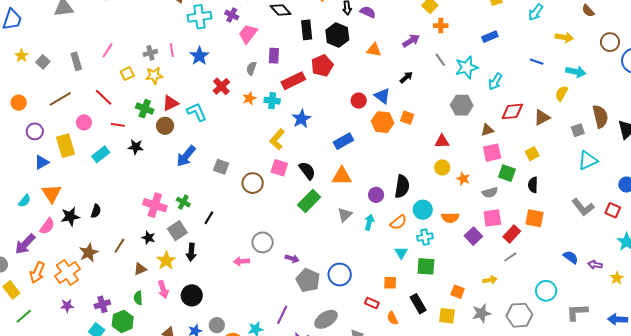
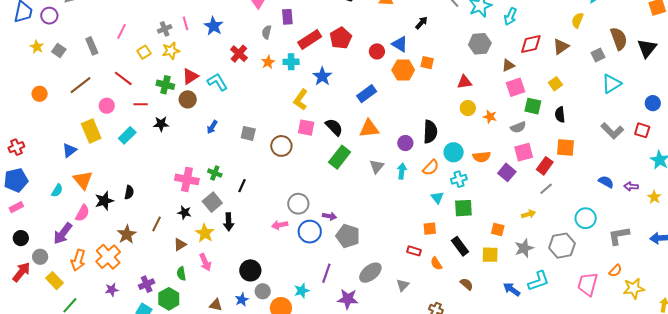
red pentagon: (322, 66) -> (341, 38), moved
purple circle: (35, 131) -> (49, 16), moved
blue arrow: (186, 156) -> (212, 127), size x0.6
blue circle: (340, 275) -> (310, 232), moved
black circle: (192, 295) -> (250, 270), moved

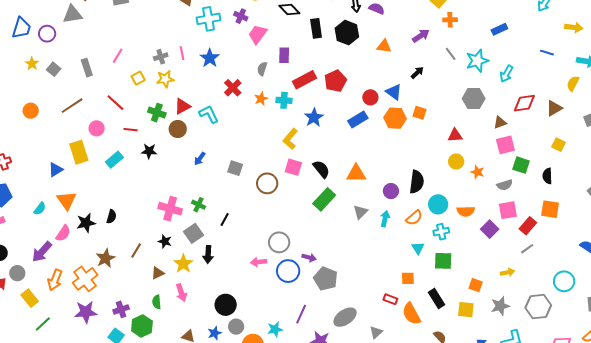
yellow square: (555, 84) -> (559, 145), moved, turned -32
blue rectangle: (367, 94) -> (358, 120), moved
orange semicircle: (436, 264) -> (411, 314), size x1.6
purple star: (112, 290) -> (86, 312), size x1.6

